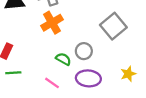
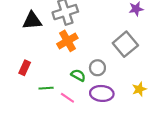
green line: (13, 73) -> (46, 88), moved

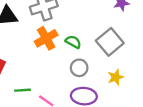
green semicircle: (78, 75) -> (73, 42), moved
yellow star: (139, 89) -> (116, 77), moved

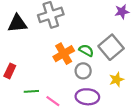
orange cross: (46, 38) -> (64, 54), moved
green semicircle: (73, 42) -> (86, 50), moved

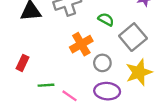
green semicircle: (86, 50) -> (106, 19), moved
yellow star: (116, 80) -> (139, 72), size x1.6

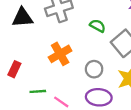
orange cross: (81, 44) -> (60, 54), moved

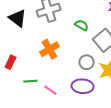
black triangle: (23, 18) -> (18, 18), turned 42
gray circle: (94, 69) -> (87, 62), moved

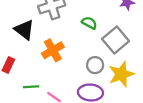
black triangle: (18, 18) -> (24, 30), moved

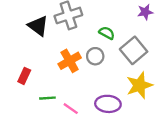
black triangle: (24, 30) -> (38, 26), moved
gray circle: (95, 65) -> (95, 56), moved

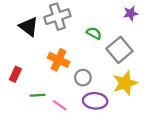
gray circle: (95, 56) -> (83, 78), moved
orange cross: (70, 61) -> (59, 60), turned -35

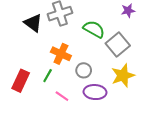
green semicircle: (94, 33) -> (94, 29), size x1.5
red rectangle: (15, 74) -> (21, 81), moved, size x1.5
green line: (37, 95) -> (48, 76), moved, turned -56

